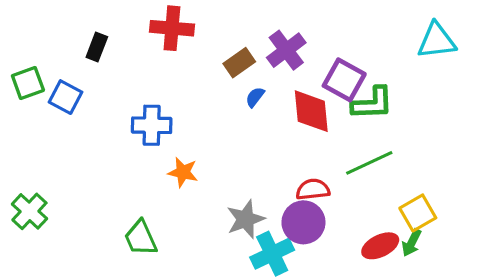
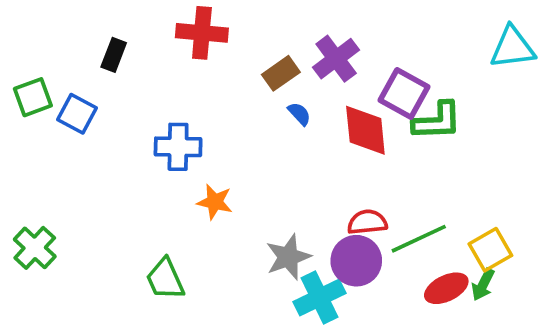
blue semicircle: (255, 97) -> (299, 114), turned 100
green line: (369, 163) -> (419, 239), moved

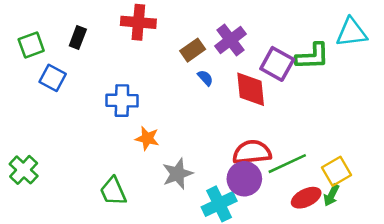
green square: (33, 97) -> (31, 45), moved
green L-shape: (437, 121) -> (312, 56), moved
red semicircle: (367, 222) -> (252, 152), size x1.4
gray star: (288, 257) -> (177, 174), moved

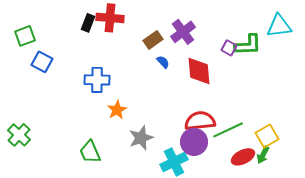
black rectangle: (78, 37) -> (88, 23), moved
purple square: (277, 64) -> (229, 48), moved, size x0.6
orange star: (147, 138) -> (117, 110), turned 30

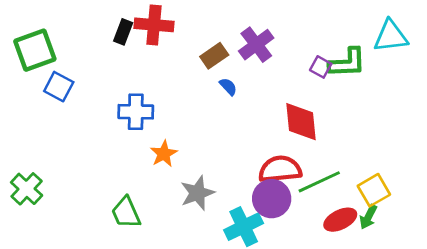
green square: (25, 36) -> (35, 50), size x1.4
red diamond: (199, 71) -> (301, 122), moved

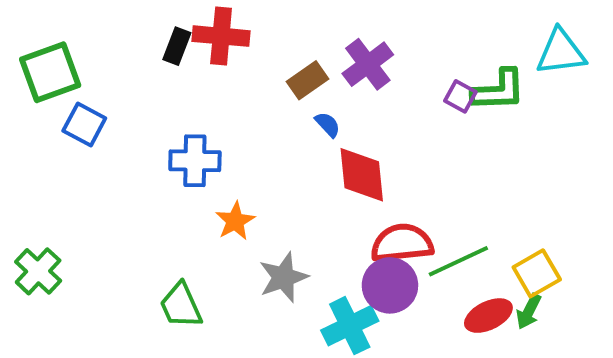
red diamond: (301, 122) -> (362, 175), moved

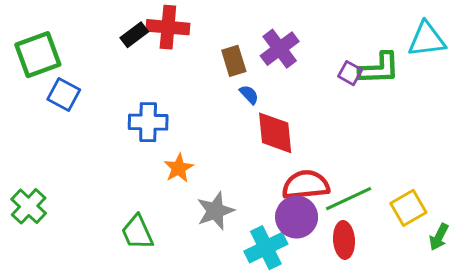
black rectangle: (177, 46) -> (134, 35), turned 32
brown rectangle: (308, 80) -> (234, 61), turned -72
green arrow: (529, 312) -> (439, 237), moved
red ellipse: (488, 316) -> (344, 240), moved, turned -68

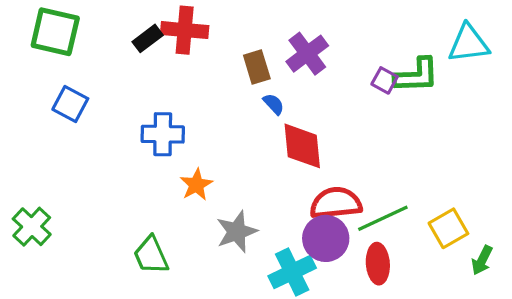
green square: (38, 55) -> (55, 32), moved, turned 33

